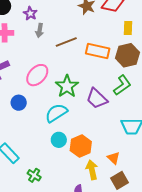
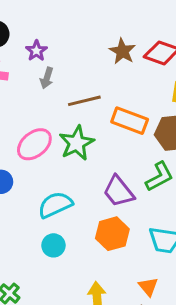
green star: (67, 86) -> (77, 143), moved
orange hexagon: (81, 146) -> (112, 234), moved
orange triangle: (114, 158) -> (148, 287), moved

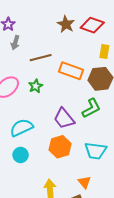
green star: (77, 143) -> (36, 86), size x0.6

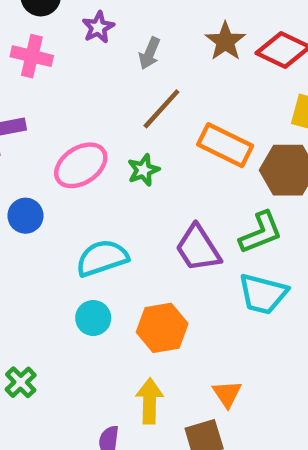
gray arrow: (15, 43) -> (150, 53), moved
brown line: (41, 58) -> (161, 109), turned -40
orange hexagon: (60, 147) -> (162, 328), moved
cyan trapezoid: (95, 151) -> (263, 294), moved

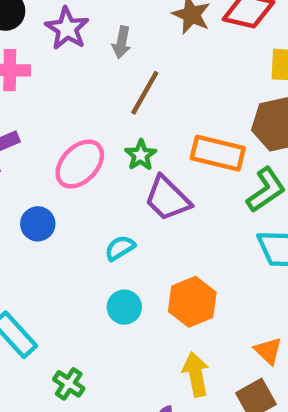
purple star: (98, 27) -> (67, 28), size x1.4
orange rectangle: (225, 145) -> (218, 153), moved
purple trapezoid: (198, 248) -> (168, 198), moved
cyan semicircle: (102, 258) -> (120, 248), size x0.6

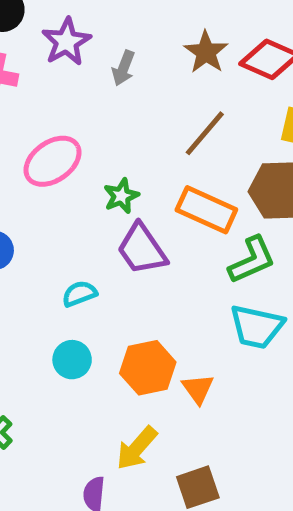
brown line: (145, 93) -> (205, 133), moved
pink ellipse: (80, 164) -> (53, 161), moved
orange triangle: (268, 351) -> (198, 389), moved
yellow arrow: (196, 374) -> (137, 448), turned -138

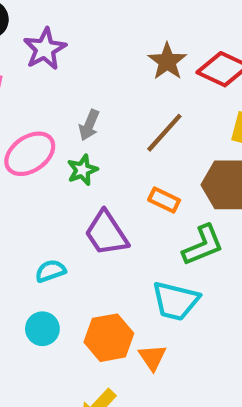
gray arrow: (124, 68) -> (89, 125), moved
green star: (121, 196) -> (82, 170), moved
orange rectangle: (206, 210) -> (164, 200), size x0.6
cyan trapezoid: (257, 327) -> (175, 301), moved

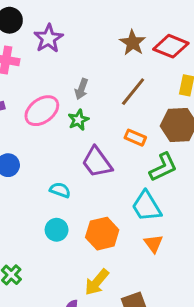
cyan semicircle: (50, 271) -> (60, 190), turned 42
cyan trapezoid: (175, 301) -> (147, 206), turned 48
orange triangle: (152, 357) -> (153, 244), moved

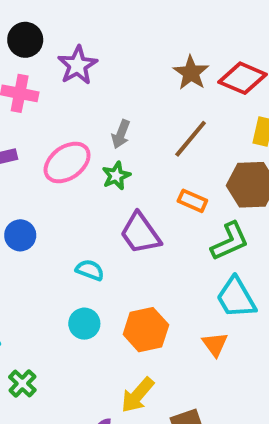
cyan trapezoid: (147, 206) -> (236, 298), moved

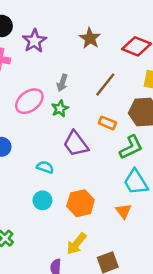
brown star: (191, 73) -> (90, 38), moved

